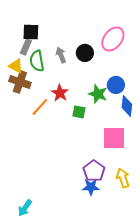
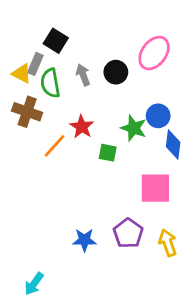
black square: (31, 32) -> (56, 41), moved, turned 30
yellow triangle: (16, 66) -> (22, 74), moved
blue star: (91, 187) -> (84, 240), moved

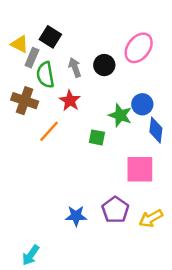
yellow triangle: (22, 74) -> (20, 44), moved
red star: (82, 127) -> (70, 101), moved
yellow arrow: (168, 243) -> (151, 218), turned -100

